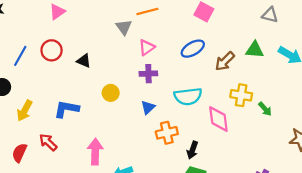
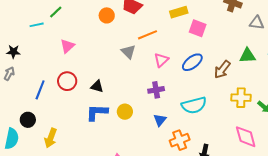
pink triangle: (147, 47) -> (161, 60), moved
blue L-shape: (67, 109) -> (97, 112), moved
pink diamond: (218, 119) -> (246, 137), moved

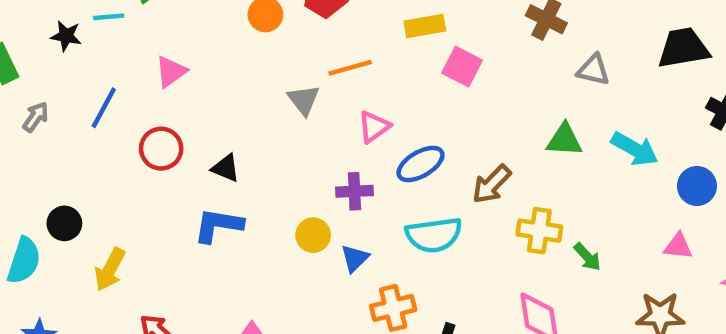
black star: (13, 52) -> (66, 36), moved
blue ellipse: (192, 62) -> (421, 164), moved
brown arrow: (222, 69) -> (492, 184), moved
blue line: (40, 90) -> (104, 108), moved
yellow circle: (125, 112) -> (313, 235), moved

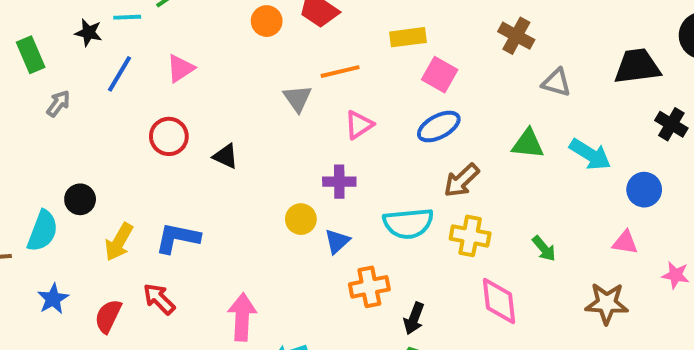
blue line: (104, 108) -> (119, 74), moved
blue ellipse: (421, 164) -> (439, 127), moved
blue L-shape: (218, 225) -> (178, 238), moved
yellow cross: (539, 231) -> (470, 236), moved

